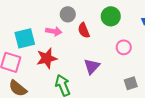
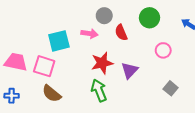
red star: (47, 58) -> (102, 63), moved
gray square: (131, 83) -> (171, 88), turned -32

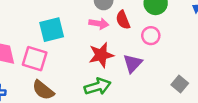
pink arrow: (89, 34) -> (99, 24), moved
pink circle: (163, 50) -> (151, 36), moved
green arrow: (99, 90) -> (98, 86), turned 95

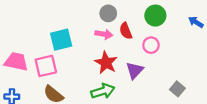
red star: (101, 55) -> (106, 63), turned -30
pink square: (35, 59) -> (46, 66), turned -30

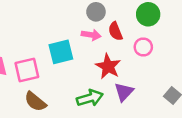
cyan square: (61, 40) -> (61, 52), moved
red star: (106, 63) -> (108, 66), moved
purple triangle: (135, 70) -> (124, 92), moved

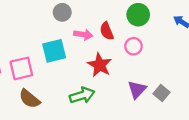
gray circle: (96, 12) -> (62, 12), moved
purple triangle: (124, 92) -> (137, 89), moved

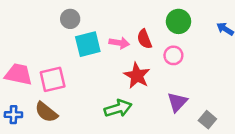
gray circle: (62, 12) -> (70, 19), moved
cyan square: (54, 51) -> (88, 44), moved
gray square: (162, 93) -> (207, 120), moved
brown semicircle: (29, 99) -> (46, 112), moved

